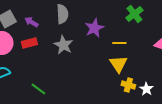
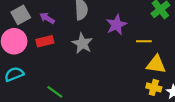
yellow triangle: (118, 64) -> (156, 64), moved, turned -48

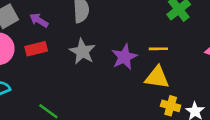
purple star: (116, 25) -> (124, 57), moved
yellow triangle: (156, 64) -> (157, 77), moved

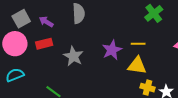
gray star: (82, 52) -> (73, 56), moved

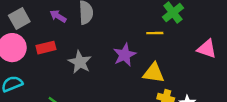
purple arrow: (46, 22) -> (58, 16), moved
yellow line: (138, 44) -> (155, 33), moved

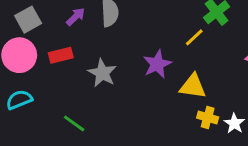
purple arrow: (58, 16) -> (76, 17), turned 105
yellow line: (155, 33) -> (194, 37), turned -42

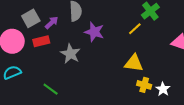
purple arrow: (76, 17) -> (52, 23), moved
gray square: (28, 20) -> (31, 18), moved
purple star: (157, 64) -> (94, 32), moved, turned -30

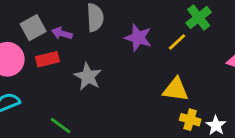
purple arrow: (52, 23) -> (62, 33), turned -120
purple star: (94, 32) -> (138, 38), moved

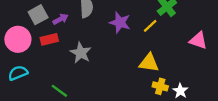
purple arrow: (62, 33) -> (60, 19), turned 136

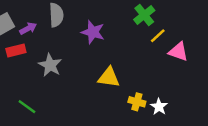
yellow line: (150, 26) -> (158, 36), moved
yellow triangle: (149, 63) -> (109, 77), moved

